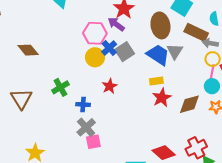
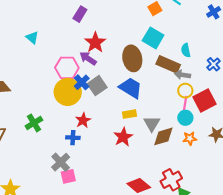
gray triangle: (175, 51) -> (152, 124), moved
yellow circle: (95, 57) -> (68, 92), size x1.4
red star: (162, 98) -> (123, 137), moved
blue cross: (83, 104) -> (73, 138), moved

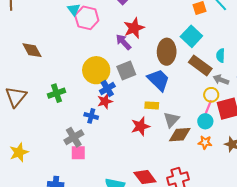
pink hexagon: (67, 68) -> (87, 18), moved
gray arrow: (182, 75) -> (221, 80), moved
blue cross: (82, 82) -> (107, 89), moved

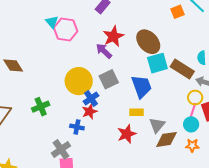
cyan square: (191, 36) -> (157, 63), moved, turned 35
brown ellipse: (167, 52) -> (148, 42), moved, turned -40
blue trapezoid: (159, 80) -> (142, 86), turned 30

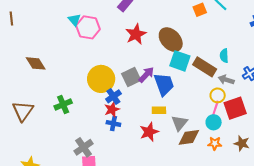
purple arrow: (104, 51) -> (146, 75), moved, turned 90
cyan square: (157, 63) -> (180, 61), turned 35
blue cross: (77, 127) -> (113, 123), moved

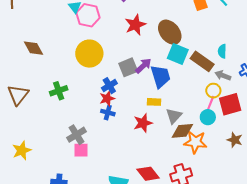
yellow circle: (101, 79) -> (89, 54), moved
orange star: (215, 143) -> (195, 142), moved, size x1.6

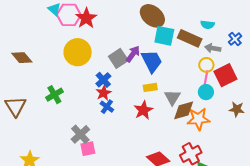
red star: (135, 25) -> (86, 18), moved
cyan semicircle: (222, 51) -> (207, 25), turned -72
blue cross: (108, 113) -> (107, 107), turned 32

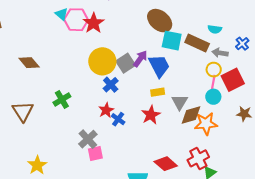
yellow circle: (78, 52) -> (102, 61), moved
red star: (104, 93) -> (106, 110), moved
blue cross: (107, 107) -> (118, 119), moved

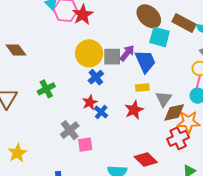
brown rectangle: (197, 43) -> (184, 23), moved
gray square: (126, 63) -> (112, 57), turned 30
pink square: (95, 153) -> (85, 145), moved
red cross: (198, 158) -> (178, 138), moved

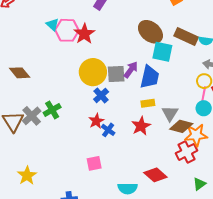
blue trapezoid: (145, 61) -> (150, 77), turned 40
brown diamond: (174, 112) -> (181, 126), turned 30
gray cross: (70, 130) -> (32, 116), moved

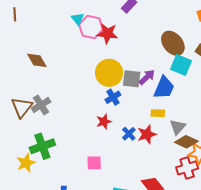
red star: (84, 34) -> (107, 33), turned 30
green cross: (52, 110) -> (42, 146), moved, size x1.4
blue cross: (108, 130) -> (129, 134), moved

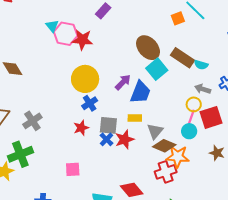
cyan square: (181, 65) -> (157, 69), turned 30
gray square: (132, 79) -> (108, 125), moved
gray cross: (41, 105) -> (32, 121), moved

